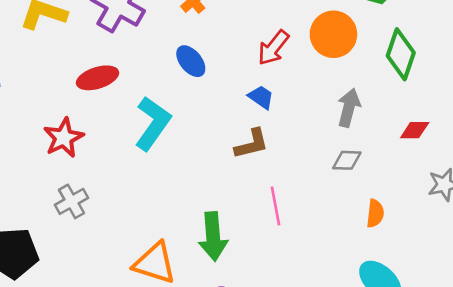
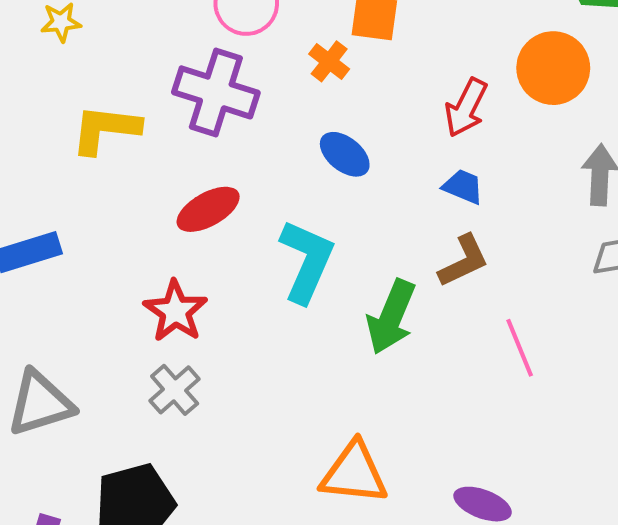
gray cross: (72, 201) -> (175, 390), moved
green arrow: (213, 236) -> (391, 317), moved, turned 39

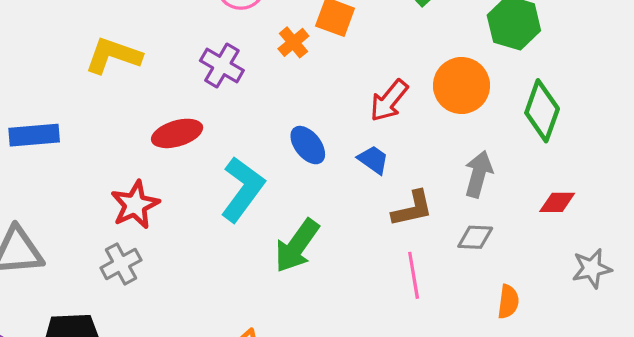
purple cross: (216, 92) -> (222, 65), moved, size x0.7
blue ellipse: (345, 154) -> (308, 145), moved
brown L-shape: (464, 261) -> (412, 209), moved
pink line: (520, 348) -> (414, 275), moved

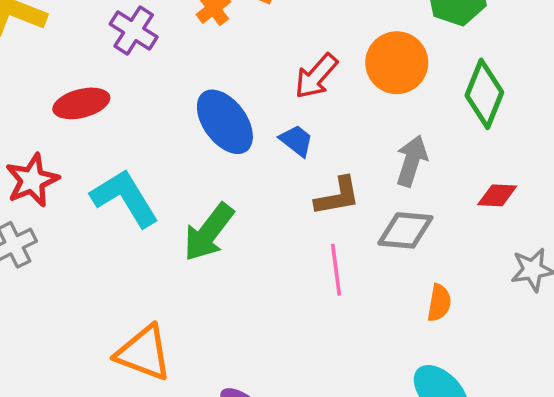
blue ellipse: (308, 145) -> (225, 122), size x1.5
cyan L-shape: (243, 189) -> (125, 198), moved, turned -70
gray diamond: (475, 237) -> (405, 230), size x1.4

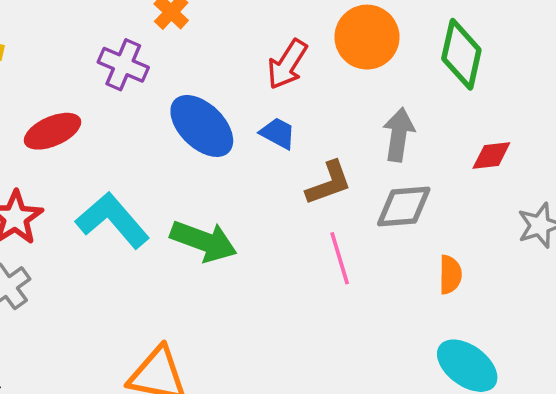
purple cross: (134, 30) -> (123, 65), moved
green arrow: (209, 232) -> (204, 241), turned -98

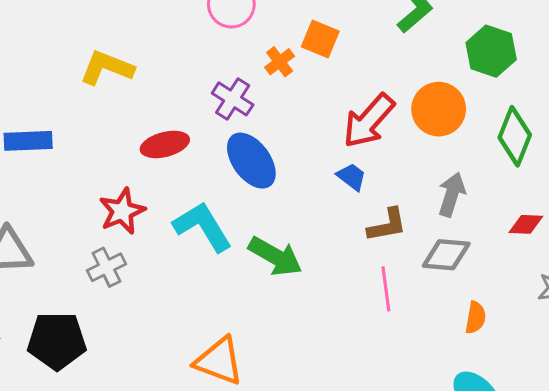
red arrow: (287, 64) -> (369, 121), size x1.4
blue ellipse: (202, 126) -> (251, 161), moved

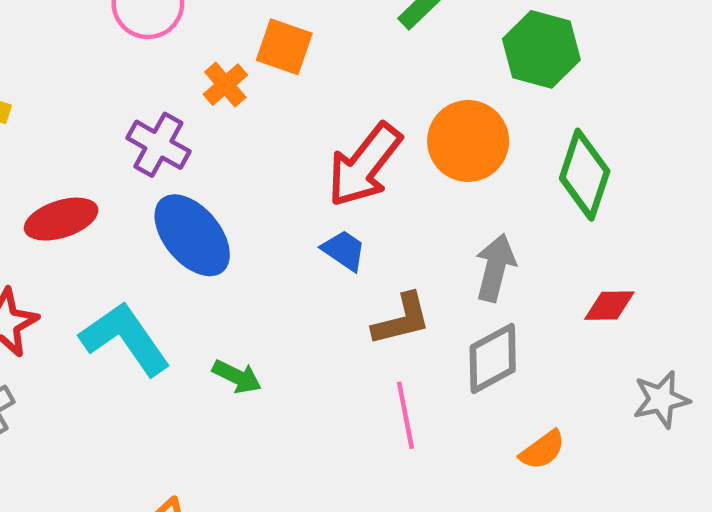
gray diamond: (446, 255) -> (493, 359), turned -30
green arrow: (275, 256) -> (237, 377), size x0.6
orange semicircle: (475, 318) -> (542, 450), turned 48

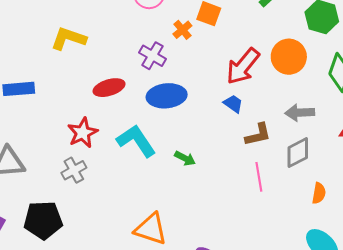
blue ellipse: (192, 235) -> (167, 96), turned -57
gray arrow: (495, 268) -> (300, 113), turned -108
orange semicircle: (542, 450) -> (319, 193), turned -45

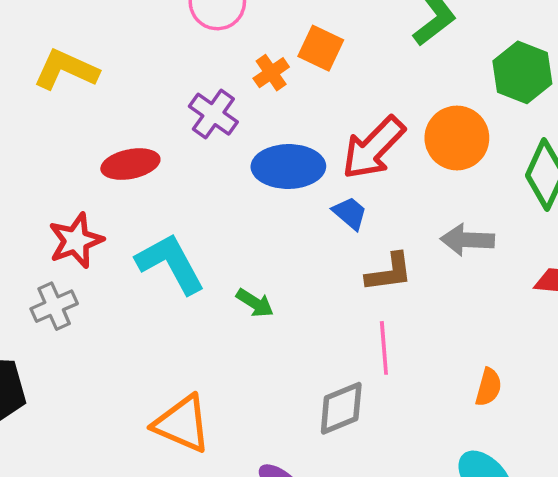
blue ellipse: (167, 96) -> (288, 167), moved
gray diamond: (298, 153) -> (341, 408), moved

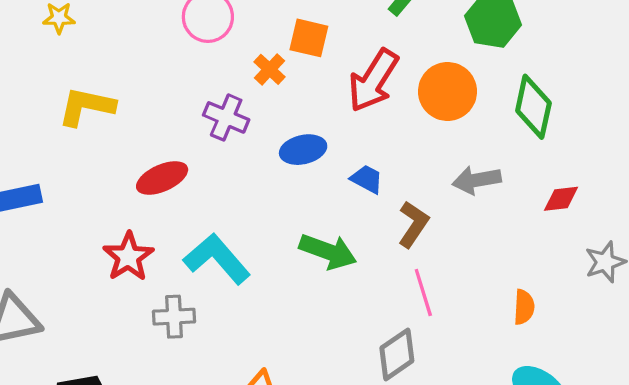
red arrow: (373, 148) -> (373, 81), moved
blue ellipse: (288, 167) -> (303, 150), size x0.7
brown L-shape: (389, 272) -> (413, 224), turned -36
green arrow: (255, 303) -> (328, 251), moved, size x1.6
gray cross: (54, 306) -> (174, 317), moved, turned 33

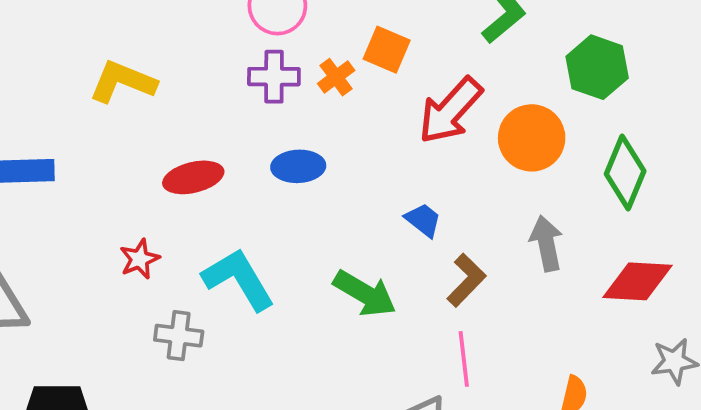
purple cross: (226, 117) -> (274, 77), moved, turned -33
blue ellipse: (303, 150) -> (298, 166), moved
gray arrow: (477, 180) -> (546, 243), turned 78
red diamond: (561, 199) -> (638, 281), size x1.6
red star: (128, 257) -> (140, 259), size x0.7

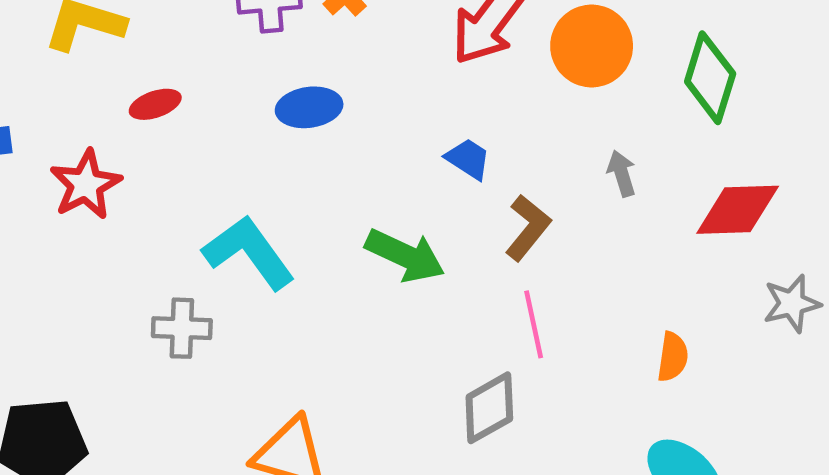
red ellipse: (193, 177) -> (155, 104), moved, size x0.7
gray arrow: (546, 243) -> (622, 173), size x0.7
red star: (140, 259) -> (86, 185), moved, size x1.4

